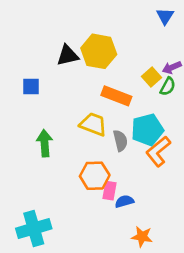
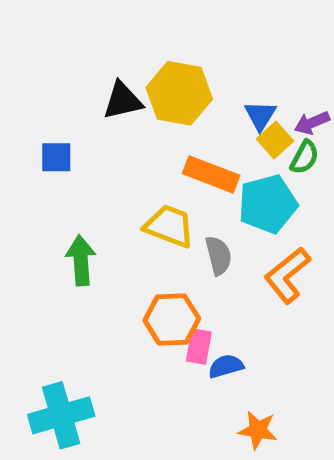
blue triangle: (165, 16) -> (260, 115), moved
cyan pentagon: (147, 130) -> (268, 204), moved

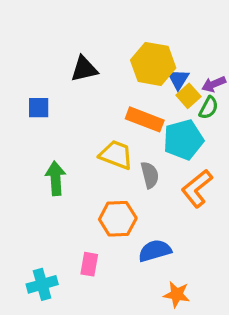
yellow hexagon: (179, 93) -> (153, 64), moved
pink rectangle: (199, 346) -> (89, 264), moved
blue semicircle: (226, 366) -> (155, 251), size x1.4
cyan cross: (61, 415) -> (42, 284), size x0.7

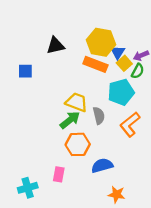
orange rectangle: (145, 119) -> (95, 64), moved
green arrow: (56, 178) -> (70, 120), moved, turned 55

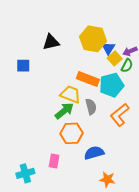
orange rectangle: (95, 64) -> (88, 79), moved

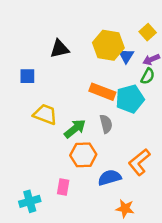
yellow square: (115, 58) -> (148, 32), moved
yellow trapezoid: (70, 94) -> (45, 114), moved
orange L-shape: (120, 115) -> (139, 162), moved

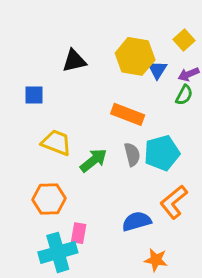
cyan pentagon: (130, 99) -> (162, 153), moved
orange hexagon: (83, 155) -> (49, 199), moved
cyan cross: (30, 201) -> (58, 252), moved, size x1.4

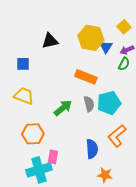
yellow trapezoid: (56, 143) -> (24, 96), moved
blue semicircle: (137, 221) -> (92, 149), turned 102

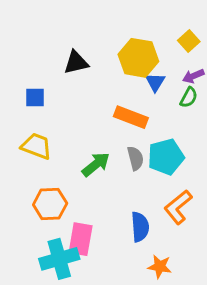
blue triangle: (106, 47) -> (155, 82), moved
pink rectangle: (53, 157) -> (81, 239), size x1.5

